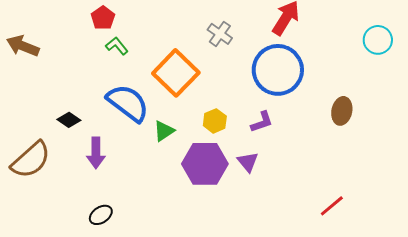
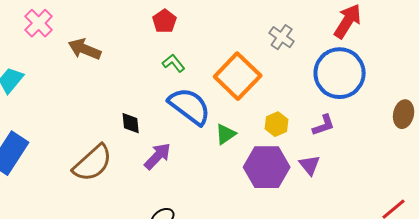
green L-shape: (117, 46) -> (174, 63), moved
black diamond: (69, 120) -> (131, 123), turned 50
purple arrow: (96, 153) -> (158, 156), turned -136

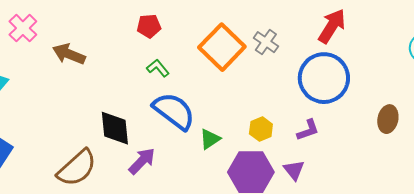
red pentagon: (165, 21) -> (149, 26), turned 30
orange square: (238, 76) -> (222, 47), moved
black diamond: (131, 123) -> (115, 128), size x1.6

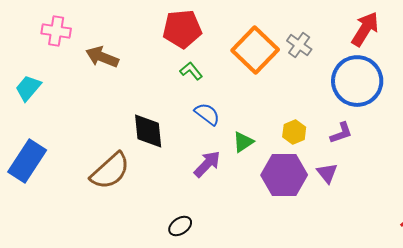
red pentagon: (149, 26) -> (182, 29), size x1.6
pink cross: (23, 28) -> (56, 31), turned -36
blue semicircle: (174, 111) -> (207, 114), size x0.6
purple arrow: (142, 161) -> (207, 164), moved

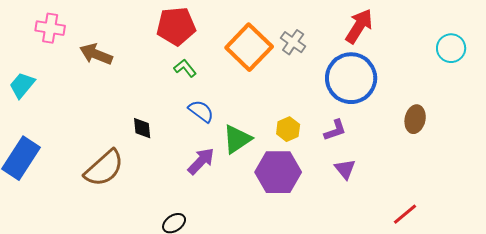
black diamond: (148, 131) -> (142, 128), size x0.6
green triangle: (243, 142) -> (237, 139), size x1.4
purple triangle: (327, 173) -> (345, 169), moved

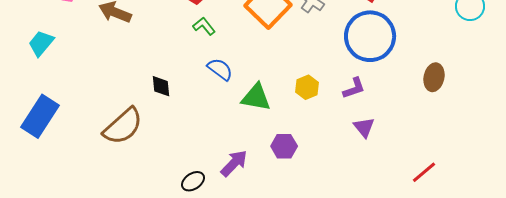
green triangle: (237, 139) -> (256, 97), turned 44
purple arrow: (201, 161) -> (234, 163), moved
purple hexagon: (278, 172) -> (284, 146), moved, size x0.6

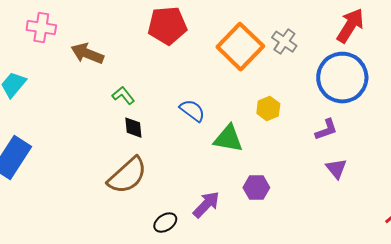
green L-shape: (204, 26) -> (123, 96), moved
yellow hexagon: (307, 87) -> (268, 109), moved
brown semicircle: (123, 126) -> (127, 176), moved

